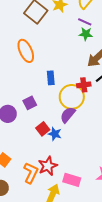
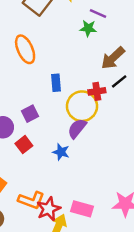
green star: (86, 34) -> (88, 28), moved
red square: (43, 129) -> (24, 145), moved
red star: (48, 166) -> (49, 209), moved
orange L-shape: (31, 173) -> (31, 200), turned 85

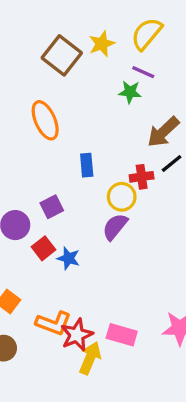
yellow circle: (82, 106) -> (122, 197), size x0.7
blue star: (61, 152) -> (68, 258), moved

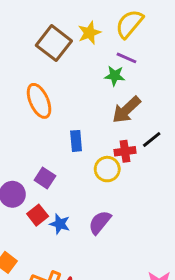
brown arrow: (163, 132) -> (126, 110), moved
purple square: (52, 207) -> (45, 178), turned -30
purple semicircle: (115, 227) -> (100, 222), moved

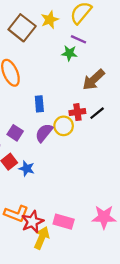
brown arrow: (126, 110) -> (94, 80), moved
black line: (152, 139) -> (97, 113), moved
purple semicircle: (100, 222) -> (44, 133), moved

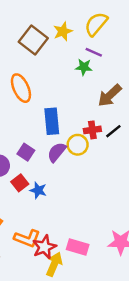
blue rectangle: (39, 104) -> (52, 121), size x1.5

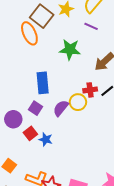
green star: (84, 67) -> (70, 50), moved, size x1.5
orange ellipse: (21, 88) -> (29, 33), moved
blue rectangle: (52, 121) -> (43, 83), moved

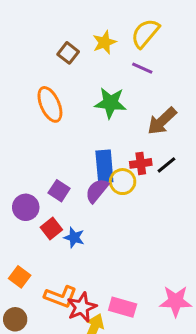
brown square: (42, 16) -> (68, 53), size x0.6
orange ellipse: (29, 33) -> (50, 104), moved
blue rectangle: (43, 83) -> (104, 166), moved

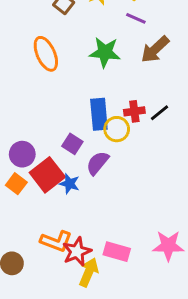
brown arrow: (162, 121) -> (155, 49), moved
purple square: (59, 191) -> (72, 144), moved
purple semicircle: (97, 191) -> (97, 163), moved
red square: (51, 228) -> (47, 175), size x1.6
orange square: (20, 277) -> (16, 184), moved

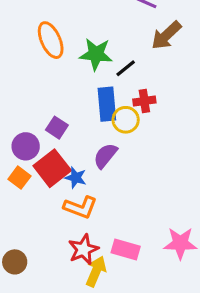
green star: (105, 52) -> (96, 54), moved
black line: (159, 113) -> (126, 68), moved
purple square: (72, 144) -> (57, 128), moved
orange L-shape: (56, 241) -> (80, 207), moved

